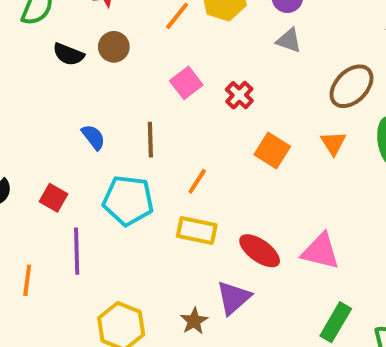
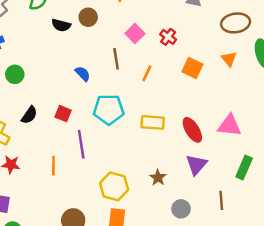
brown ellipse: (351, 86) -> (236, 23), turned 44
brown line: (150, 140) -> (116, 59), moved
orange line: (197, 181) -> (147, 73), moved
red ellipse: (260, 251) -> (192, 130), turned 30
purple triangle: (234, 298) -> (196, 165), moved

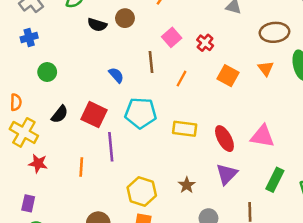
red square: (63, 114) -> (94, 115), size x1.5

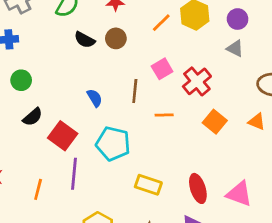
red cross: (205, 43) -> (197, 81), size x1.5
orange triangle: (266, 68) -> (257, 122), turned -42
orange line: (181, 79) -> (164, 115), turned 49
black semicircle: (60, 114) -> (33, 117), moved
yellow rectangle: (185, 129) -> (148, 185), moved

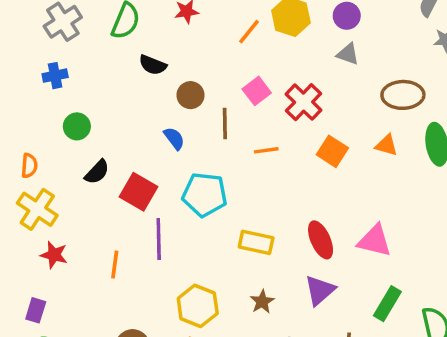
brown circle: (116, 38) -> (191, 95), moved

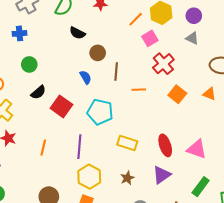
pink square: (257, 91) -> (150, 38), moved
purple line: (159, 239) -> (79, 147), moved

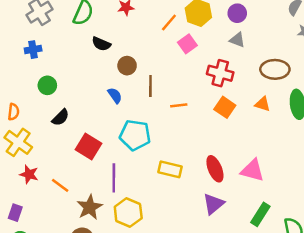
red cross: (163, 64) -> (220, 73), moved, turned -30
red square: (61, 106) -> (88, 147), moved
orange line: (43, 148) -> (60, 185), moved, turned -63
brown star: (127, 178) -> (90, 207), moved, size x1.5

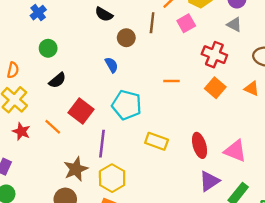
blue cross: (33, 50) -> (38, 13), turned -35
brown line: (150, 86) -> (152, 23), moved
orange line: (60, 185) -> (53, 127), moved
purple triangle: (213, 204) -> (209, 181), moved

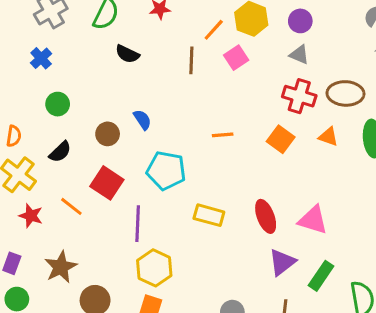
brown circle: (126, 38) -> (108, 134), moved
red cross: (214, 55) -> (299, 96), moved
black semicircle: (57, 80) -> (60, 152), moved
brown star: (76, 169) -> (61, 267), moved

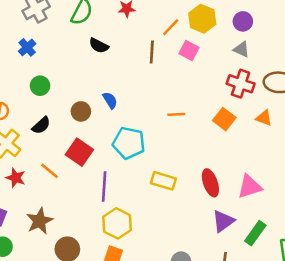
pink square: (236, 58) -> (189, 51), turned -30
pink triangle: (313, 220) -> (250, 187), turned -36

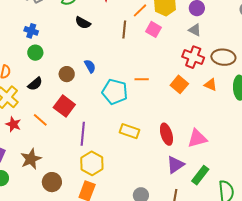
blue cross: (27, 47) -> (31, 31), moved, turned -32
cyan pentagon: (129, 143) -> (115, 92), moved

